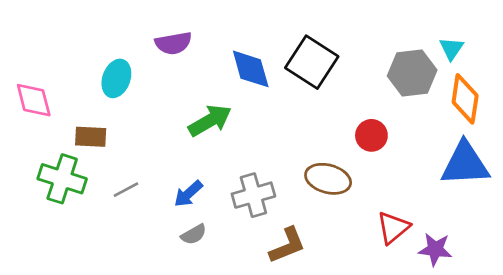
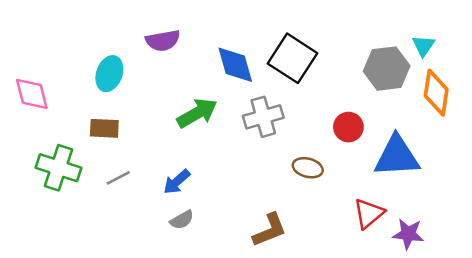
brown rectangle: (91, 137) -> (104, 128), moved
blue triangle: (465, 164) -> (397, 156), moved
brown ellipse: (328, 179) -> (308, 168), size x0.7
gray cross: (253, 195) -> (263, 117), moved

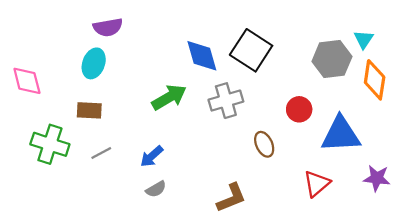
purple semicircle: (163, 41) -> (108, 27), moved
brown ellipse: (308, 168) -> (264, 144), turned 50
purple star: (408, 234) -> (377, 178), moved

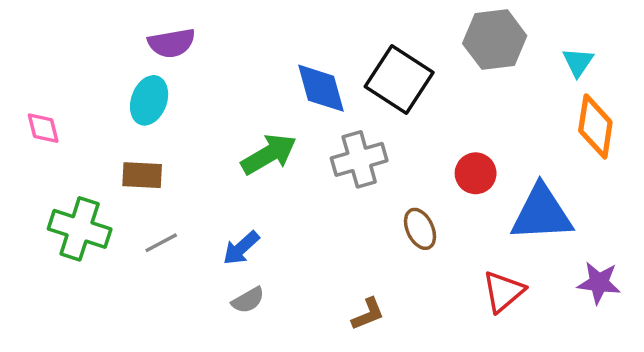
gray hexagon: (332, 59) -> (495, 40), moved
pink diamond: (27, 81) -> (43, 128), size x0.7
brown L-shape: (231, 198) -> (368, 314), size x0.7

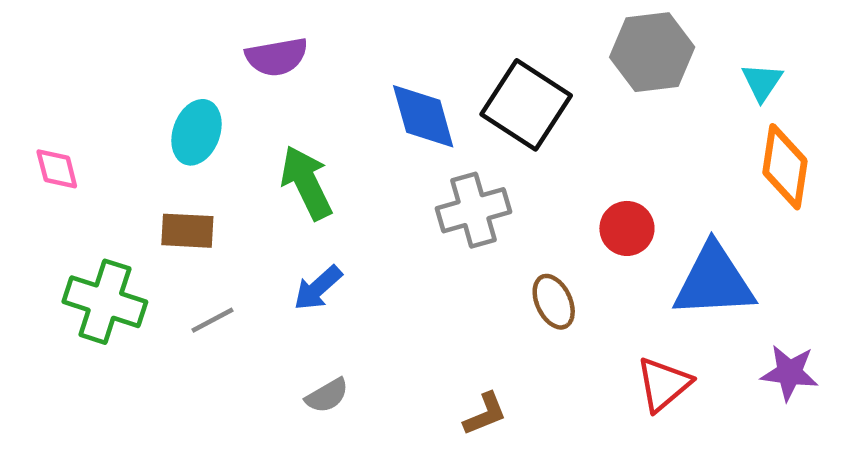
purple semicircle: (172, 43) -> (277, 57), moved
green arrow: (269, 154) -> (306, 183), moved, turned -86
blue arrow: (241, 248) -> (318, 288), moved

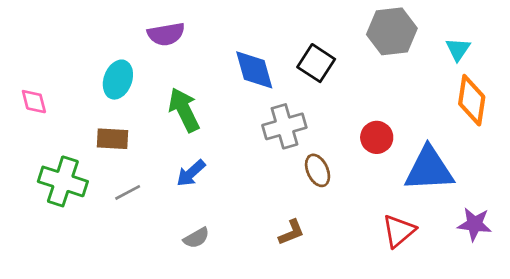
black square: (526, 105) -> (316, 63), size x0.7
brown ellipse: (554, 302) -> (318, 170), moved
brown L-shape: (485, 414) -> (291, 232), moved

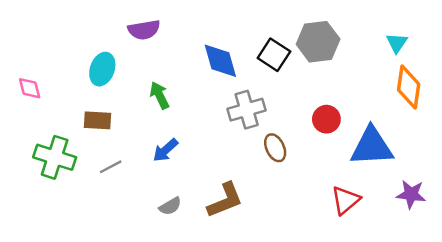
gray hexagon: (392, 31) -> (318, 42), moved
green arrow: (184, 110) -> (160, 95), size x0.7
brown L-shape: (291, 232) -> (225, 200), moved, size x1.6

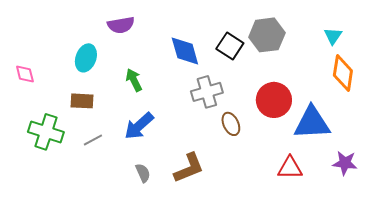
red circle: (326, 119) -> (274, 100), size x1.5
blue arrow: (165, 150) -> (139, 126), size x1.4
red triangle: (345, 200) -> (290, 168), turned 40
gray semicircle: (170, 206) -> (143, 173), turned -84

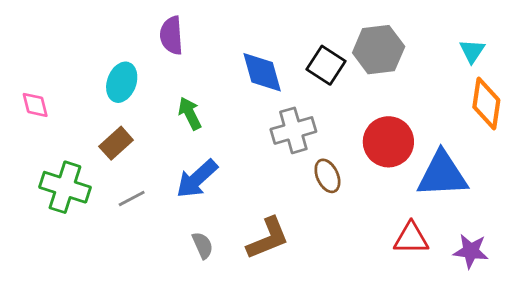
purple semicircle: (121, 25) -> (171, 35), turned 96
brown rectangle: (82, 101) -> (116, 143), turned -45
purple star: (345, 163) -> (471, 251), moved

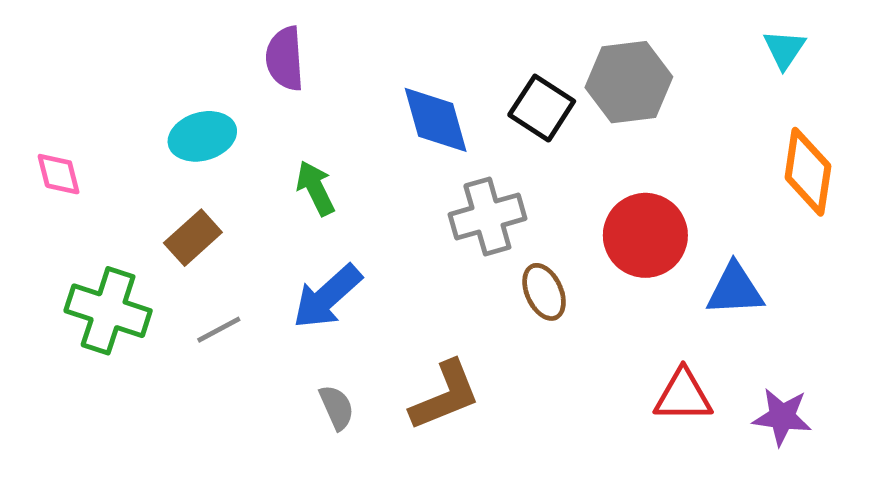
cyan triangle: (472, 51) -> (784, 49), moved
cyan ellipse: (122, 82) -> (202, 136), turned 54
blue triangle: (442, 174) -> (735, 290), size x0.7

